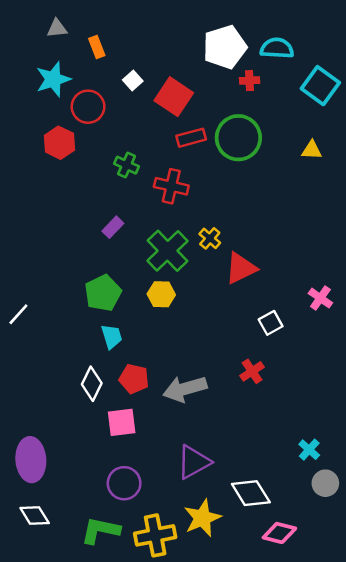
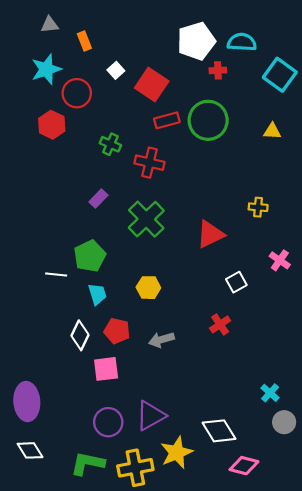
yellow cross: (210, 238) -> (258, 207), moved, turned -36
yellow hexagon: (161, 294) -> (148, 288), moved
white line: (18, 314) -> (56, 274), moved, turned 54
gray arrow: (185, 389) -> (161, 340), size x0.7
purple triangle: (194, 462) -> (151, 416), moved

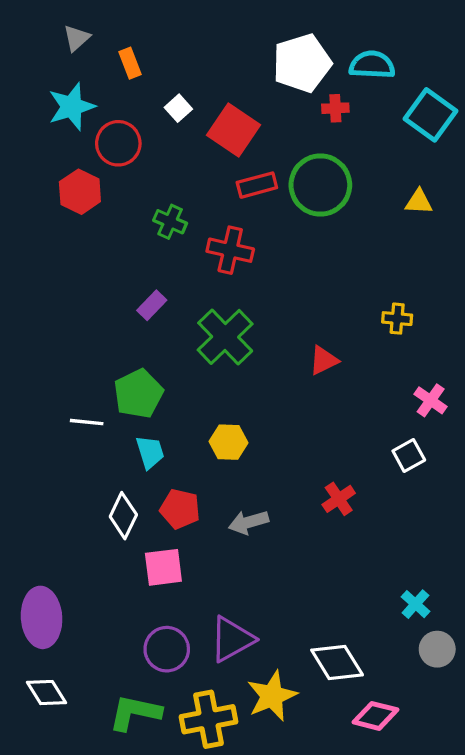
gray triangle: (50, 25) -> (77, 38), turned -36
red triangle: (210, 234) -> (324, 360), size x0.7
white square: (236, 282) -> (409, 455), moved

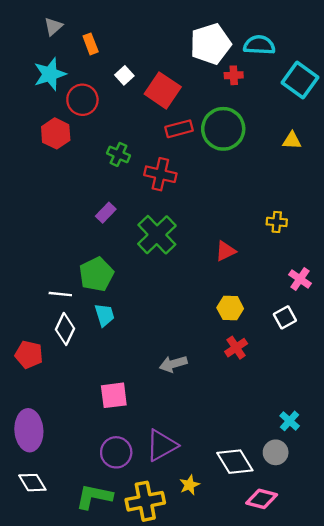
yellow hexagon: (229, 442) -> (230, 308), moved
red pentagon: (180, 509) -> (29, 355), moved
white diamond: (123, 516) -> (65, 329), moved
gray circle: (437, 649) -> (276, 452), moved
yellow star: (272, 696) -> (189, 485), size x0.6

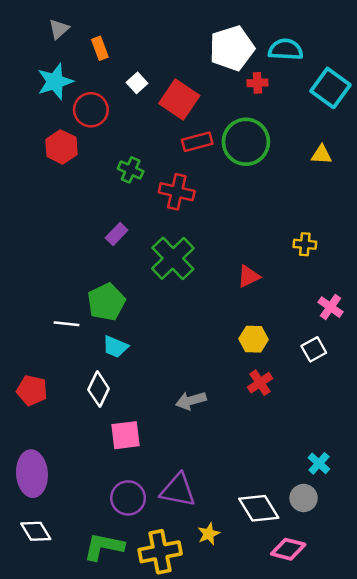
cyan trapezoid: (105, 315) -> (115, 347), turned 130
white diamond: (65, 329) -> (99, 389), moved
purple triangle: (162, 445) -> (178, 490), turned 40

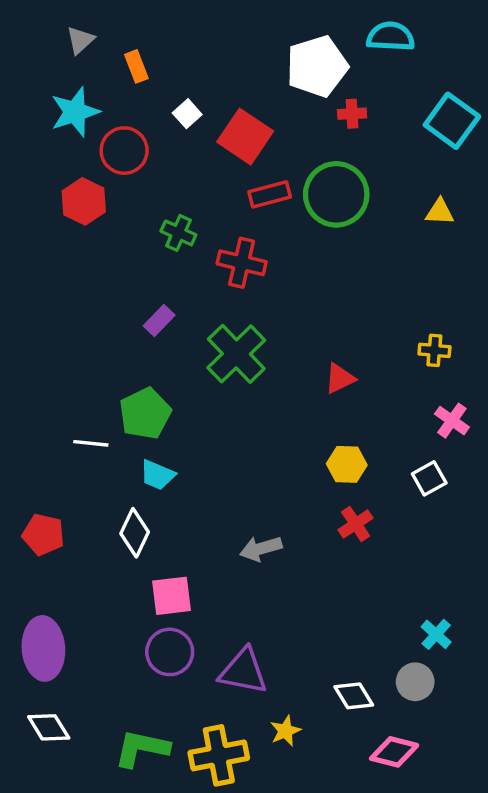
cyan semicircle: (286, 50) -> (391, 37), moved
yellow cross: (305, 244) -> (434, 350), moved
purple circle: (128, 498) -> (170, 652), moved
white diamond: (259, 508) -> (354, 696), size x0.7

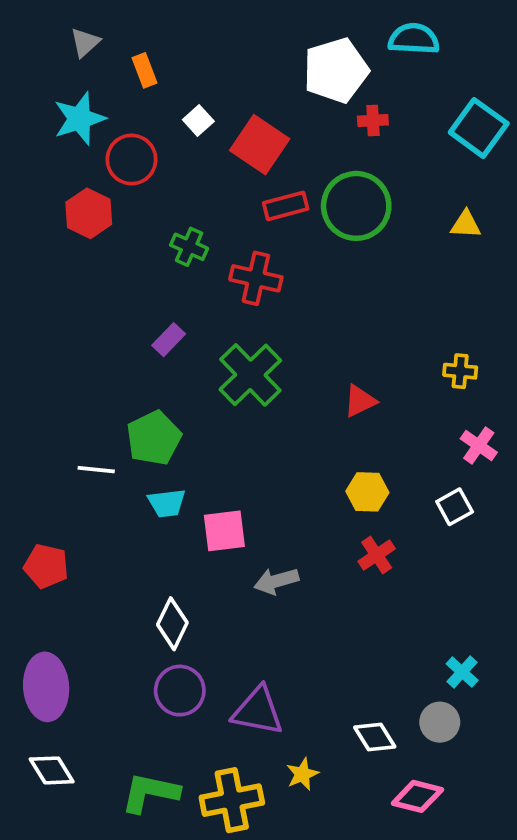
cyan trapezoid: (157, 475) -> (167, 503), turned -30
white diamond: (135, 533) -> (172, 624), moved
pink square: (171, 596) -> (224, 531), moved

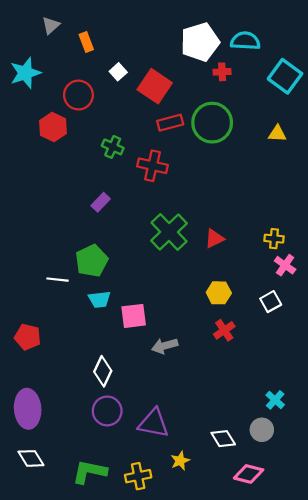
cyan semicircle: (414, 39) -> (245, 41), moved
cyan star: (80, 119) -> (25, 73), moved
yellow cross: (460, 371) -> (274, 239), moved
green cross: (250, 375) -> (169, 232), moved
yellow cross: (232, 800) -> (138, 476), size x0.7

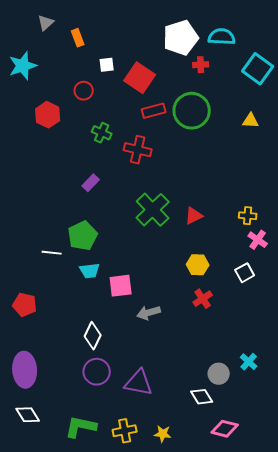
white square: (118, 72) -> (107, 65), turned 35
red circle: (78, 95) -> (84, 91), moved, size x0.7
gray circle: (262, 430) -> (219, 374), moved
yellow star: (180, 461) -> (163, 434), moved, turned 30

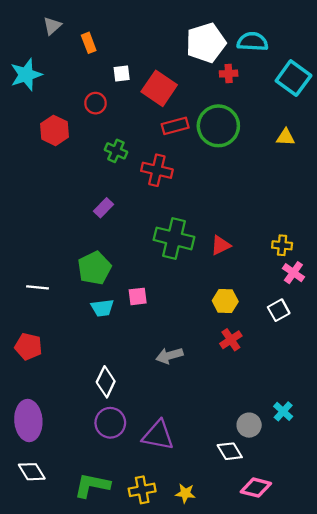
green cross: (153, 210) -> (174, 238), turned -32
white line: (52, 253) -> (37, 287), moved
pink square: (121, 286) -> (138, 296), moved, size x0.7

